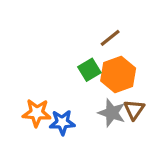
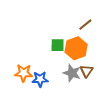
brown line: (110, 38) -> (85, 25), moved
green square: (89, 70) -> (58, 45), turned 32

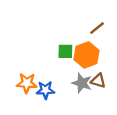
brown triangle: (86, 71) -> (98, 81), turned -48

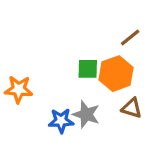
orange star: (27, 83) -> (19, 89), moved
gray star: (82, 83) -> (86, 114), moved

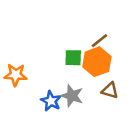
brown line: (130, 37) -> (99, 41), moved
blue star: (61, 121) -> (51, 101), turned 30

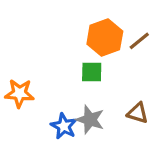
brown line: (99, 41) -> (139, 41), moved
orange hexagon: (97, 62) -> (105, 38), moved

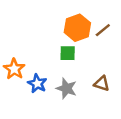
orange star: (19, 93) -> (14, 69), turned 30
blue star: (64, 126) -> (37, 84), moved

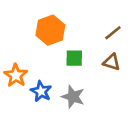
orange hexagon: (77, 28) -> (50, 30), moved
brown triangle: (102, 84) -> (112, 62), moved

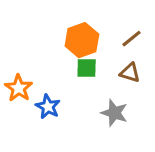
orange hexagon: (50, 30) -> (82, 40), moved
gray star: (73, 97) -> (114, 113), moved

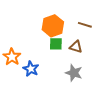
brown line: (131, 39) -> (85, 25), turned 56
brown triangle: (130, 73) -> (76, 47), moved

